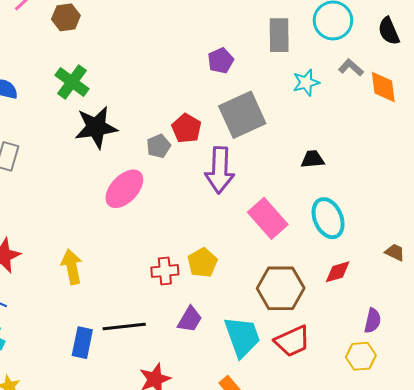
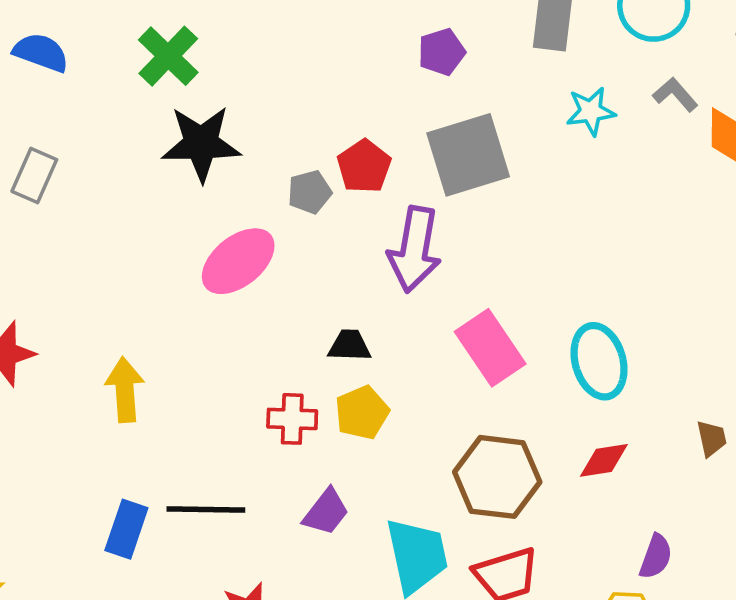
black trapezoid: (313, 159) -> (350, 346), moved
brown trapezoid: (395, 252) -> (712, 438), turned 45

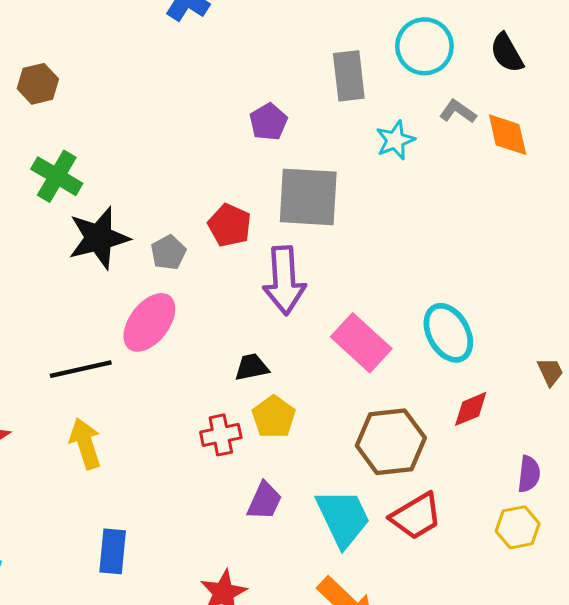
gray square: (468, 155) -> (308, 197), turned 34
gray pentagon: (310, 192) -> (168, 252), moved
black line: (206, 510) -> (81, 369), moved

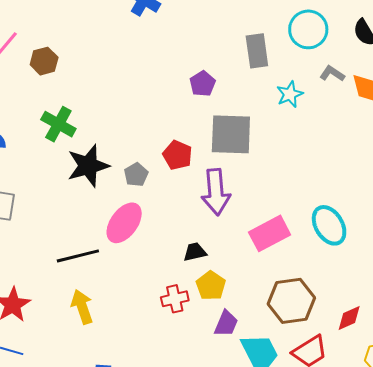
pink rectangle: (361, 343) -> (270, 233), turned -69
red diamond: (471, 409) -> (349, 318), moved
purple trapezoid: (264, 501) -> (226, 324), moved

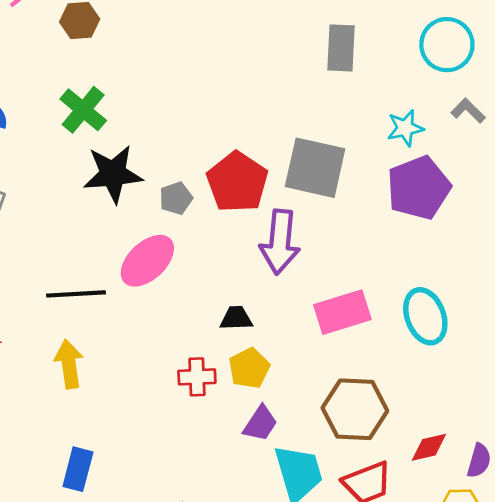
gray rectangle: (257, 51) -> (341, 48), moved
purple pentagon: (203, 84) -> (419, 188), moved, size x1.8
red pentagon: (178, 155) -> (237, 182), size x1.5

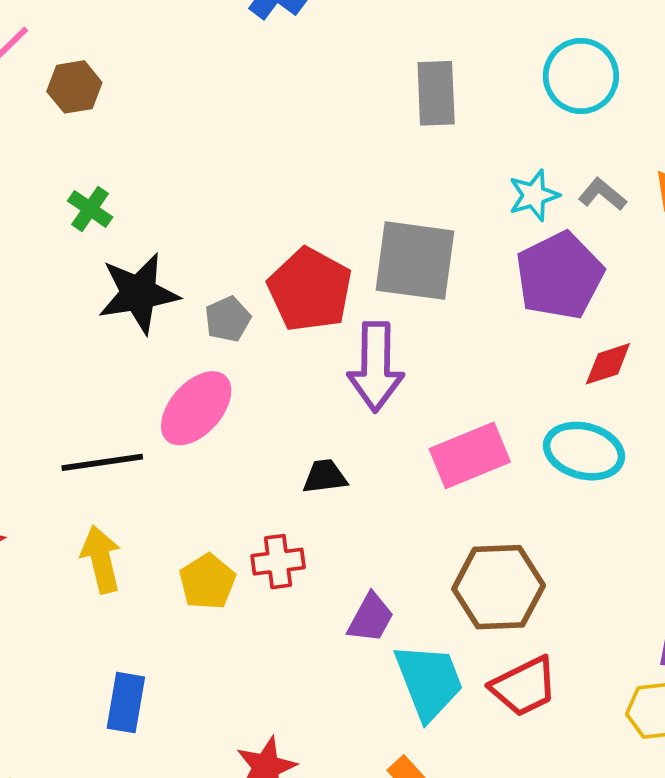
green cross: (83, 110) -> (90, 209), size x0.7
gray L-shape: (468, 111) -> (602, 194), moved
cyan ellipse: (425, 316) -> (584, 451), turned -50
yellow pentagon: (249, 368) -> (207, 582), moved
red diamond: (429, 447) -> (608, 364), moved

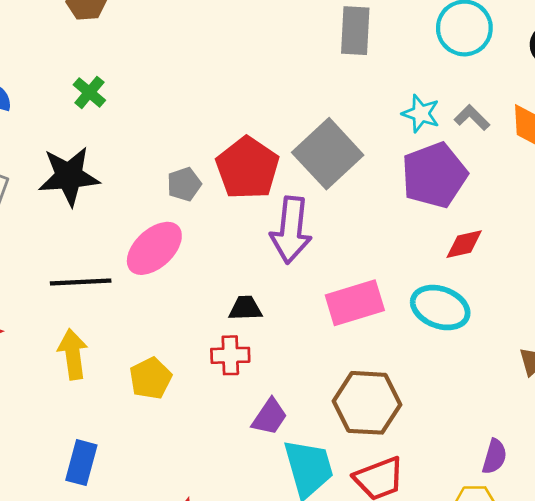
cyan star: (534, 195) -> (421, 114), turned 30
gray square: (415, 261) -> (328, 154), turned 34
black star: (139, 293) -> (69, 176), moved
red cross: (278, 562) -> (230, 355), moved

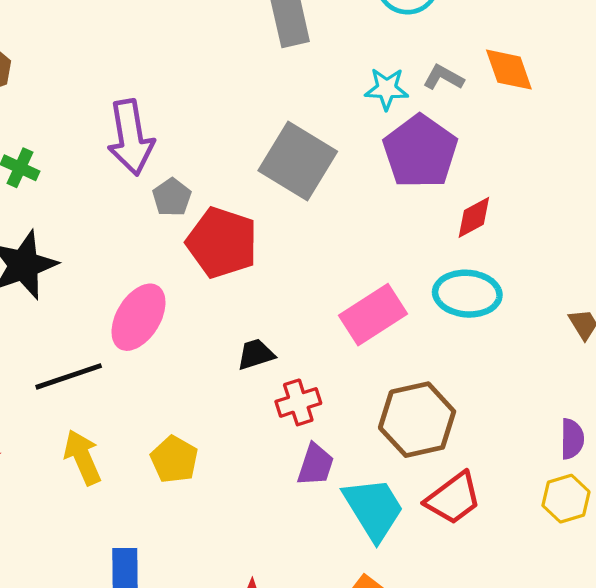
red pentagon: (247, 168) -> (222, 243), moved
gray pentagon: (184, 184) -> (172, 197), moved
purple arrow: (291, 230) -> (131, 137), moved
red cross: (230, 355) -> (298, 402), moved

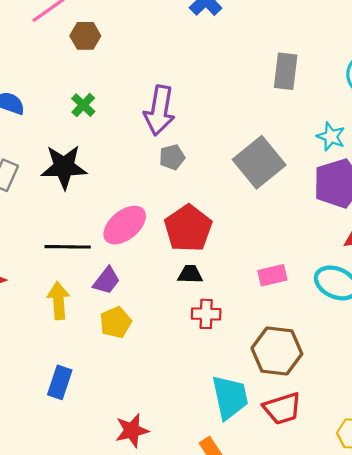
red pentagon: (222, 243) -> (188, 228), moved
pink rectangle: (373, 315) -> (272, 275), size x0.7
purple trapezoid: (315, 465) -> (106, 281), moved

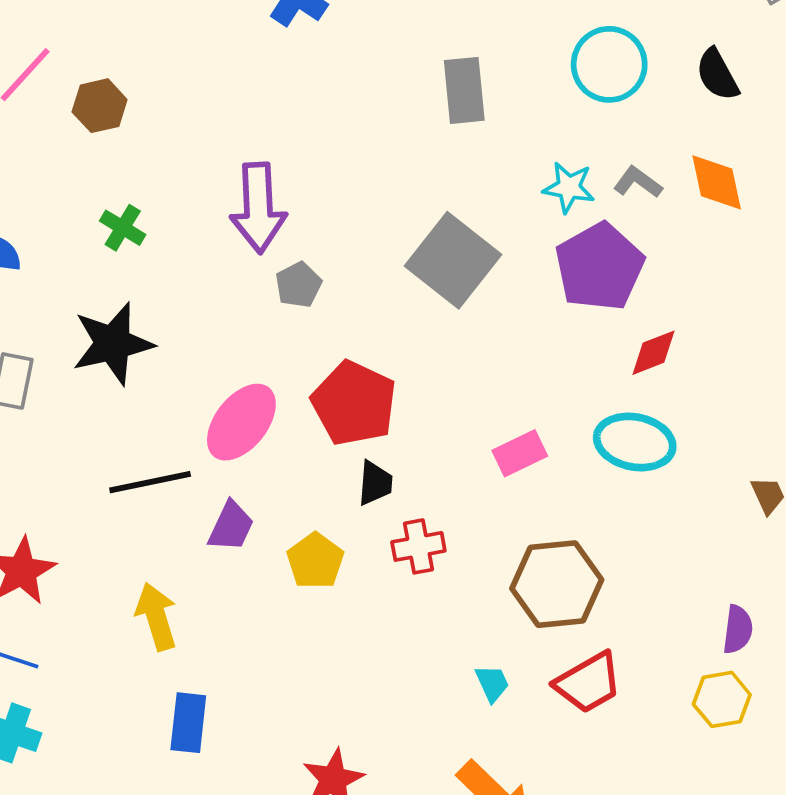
black trapezoid: (190, 274) -> (375, 483), turned 105
yellow arrow: (59, 301) -> (156, 616), moved
yellow pentagon: (116, 322) -> (315, 561), moved
cyan trapezoid: (230, 397) -> (492, 683), size x0.5

